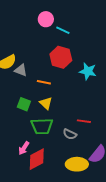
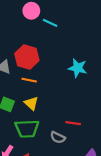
red hexagon: (61, 57) -> (27, 57), moved

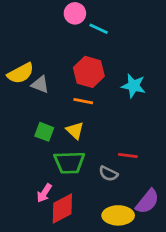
red hexagon: (27, 57) -> (89, 72), moved
orange line: (29, 80) -> (83, 101), moved

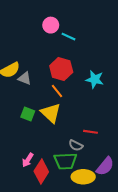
orange line: (83, 101) -> (57, 91), turned 40
yellow triangle: (75, 130) -> (51, 113), size x1.5
green trapezoid: (69, 162) -> (65, 161), moved
red diamond: (62, 208) -> (41, 172), turned -30

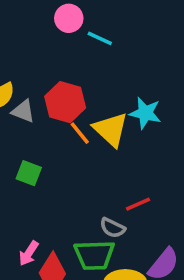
red hexagon: (61, 69) -> (65, 102), moved
yellow triangle: (51, 113) -> (111, 129), moved
red line: (90, 132) -> (138, 204), turned -32

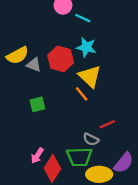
cyan star: (145, 113) -> (86, 47), moved
orange line: (80, 133) -> (82, 94), moved
green square: (29, 173) -> (37, 104), turned -35

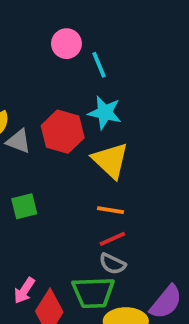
cyan line: (83, 18) -> (99, 65), turned 42
orange line: (82, 94) -> (110, 210), moved, turned -42
red line: (107, 124) -> (112, 239), moved

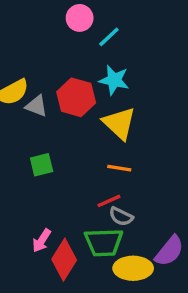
cyan line: (99, 65) -> (109, 37), turned 70
red line: (112, 239) -> (109, 201), moved

